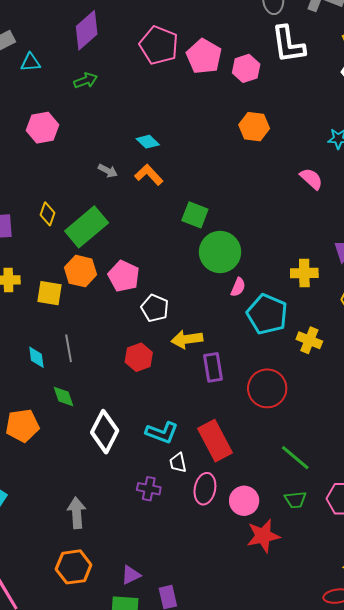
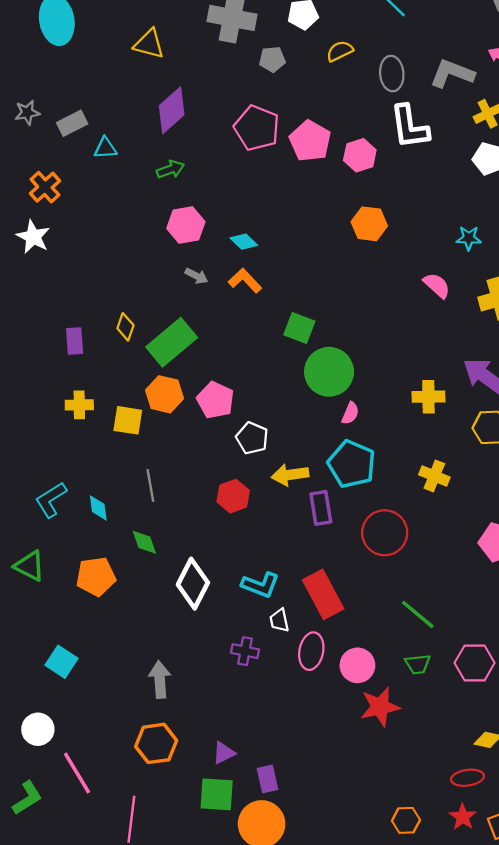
pink hexagon: (42, 128) -> (186, 225), moved
cyan pentagon: (267, 314) -> (352, 464), moved
cyan diamond: (36, 357) -> (98, 508), moved

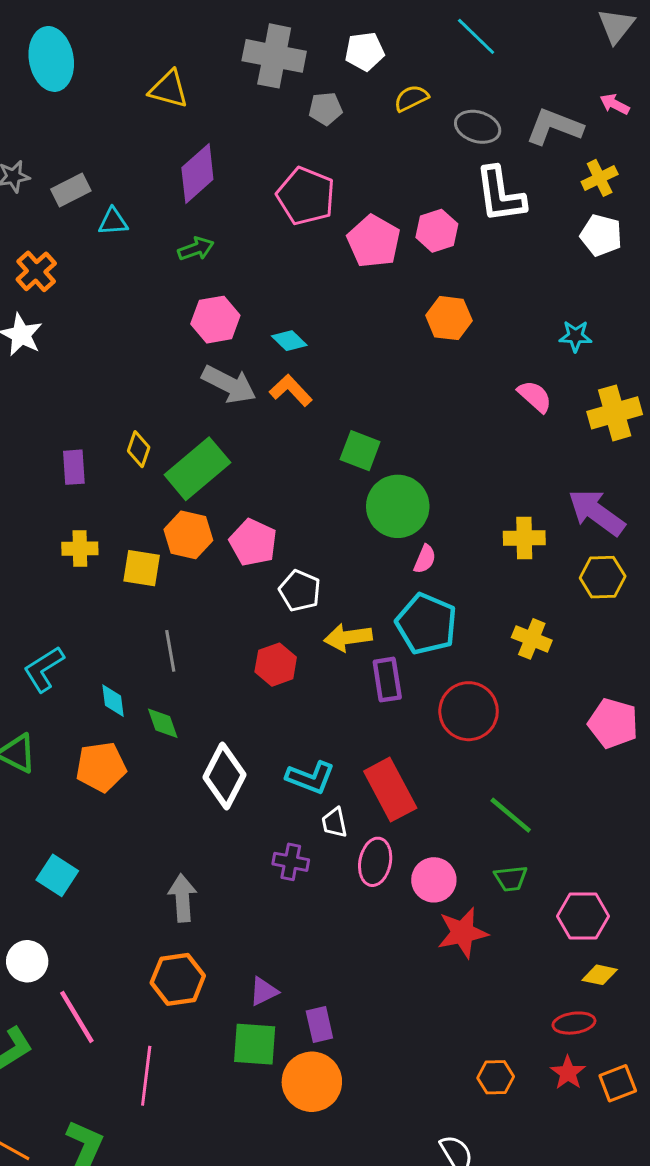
gray ellipse: (392, 74) -> (478, 127), turned -68
pink pentagon: (310, 141) -> (374, 241), moved
gray arrow: (196, 276) -> (229, 384), size x1.8
cyan diamond: (98, 508) -> (113, 701), moved
pink hexagon: (475, 663) -> (583, 916), moved

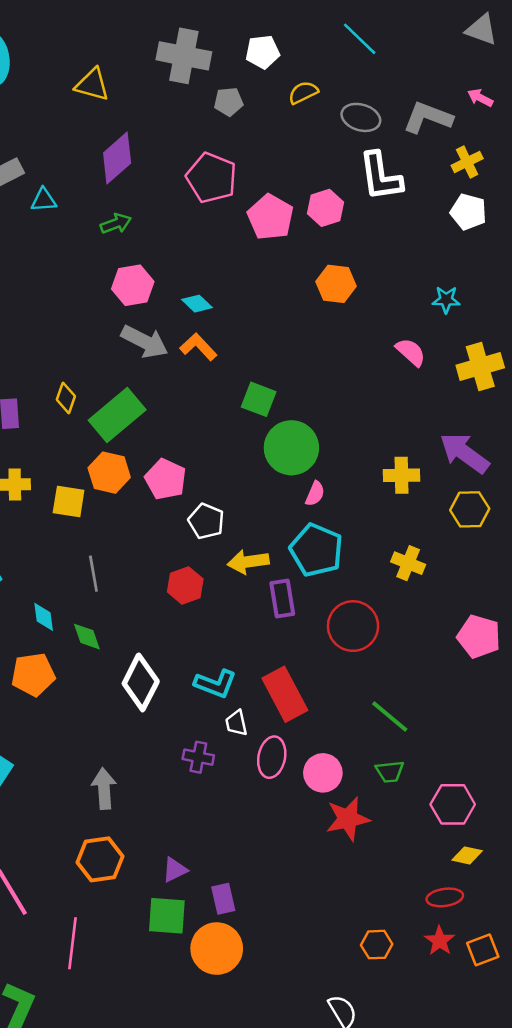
gray triangle: (616, 26) -> (482, 30), turned -48

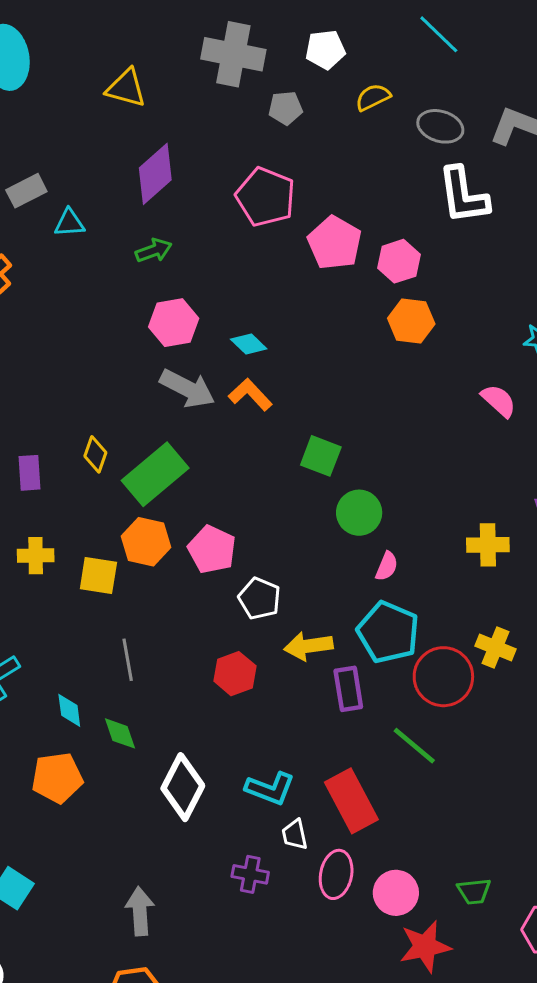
pink hexagon: (326, 208) -> (399, 261), moved
green circle: (291, 448) -> (359, 513), size x0.7
red circle: (353, 626) -> (443, 677), moved
green line: (390, 717) -> (414, 746), moved

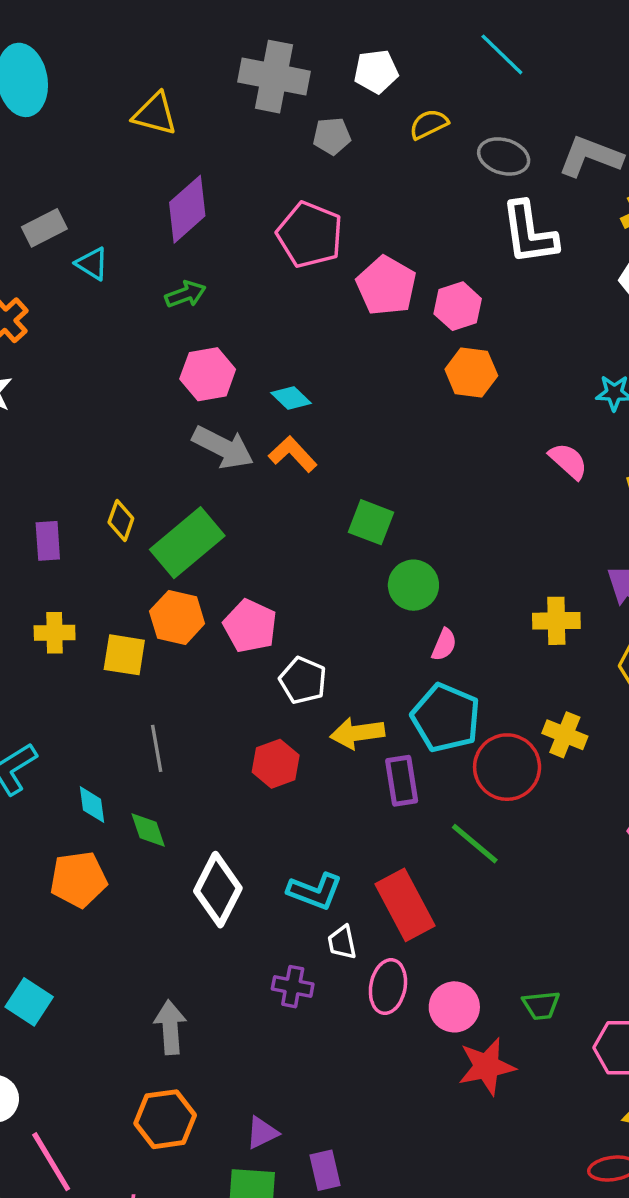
cyan triangle: (69, 223) -> (92, 264), turned 36

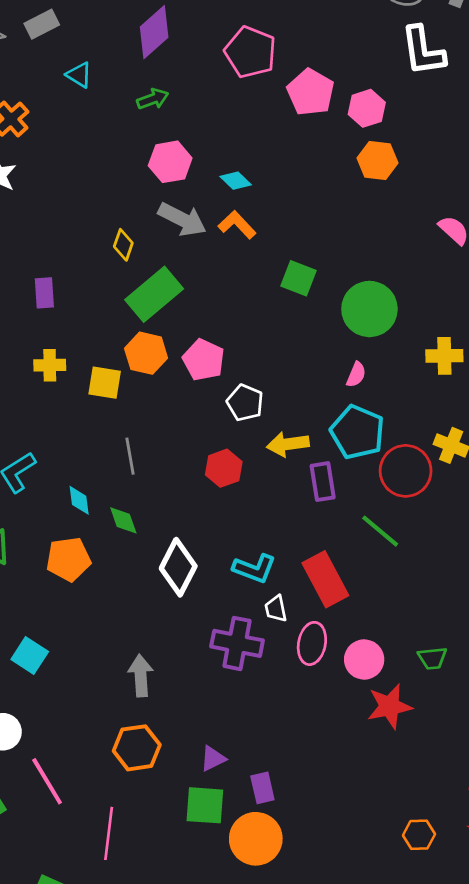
gray rectangle: (44, 228) -> (42, 24), moved
yellow diamond: (121, 520) -> (123, 245), moved
green circle: (413, 585) -> (369, 309), moved, size x1.4
purple cross: (293, 987) -> (237, 643), size x1.6

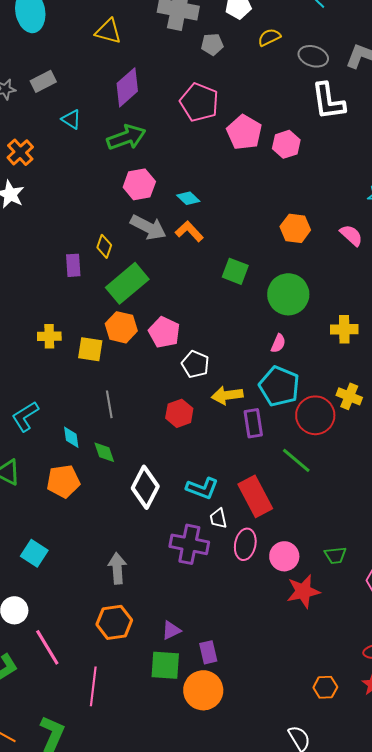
green arrow: (153, 99) -> (126, 137), size x1.6
orange hexagon: (377, 161) -> (295, 228), moved
purple rectangle: (44, 293) -> (73, 265), moved

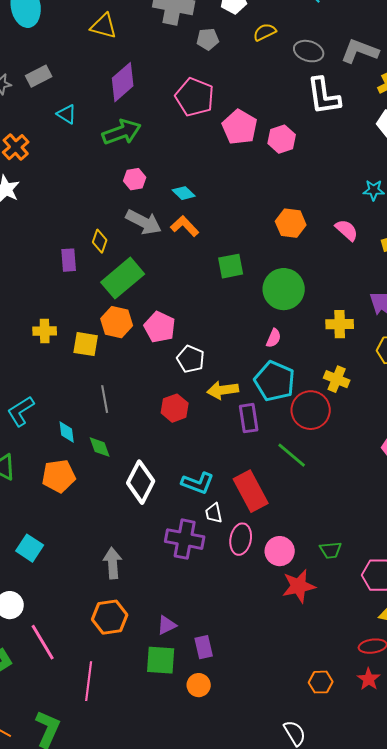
pink hexagon: (139, 184) -> (135, 179), size x0.7
green square: (235, 271) -> (231, 266), turned -32
yellow cross: (349, 396) -> (337, 379), moved
orange circle: (203, 690) -> (199, 685), size x0.6

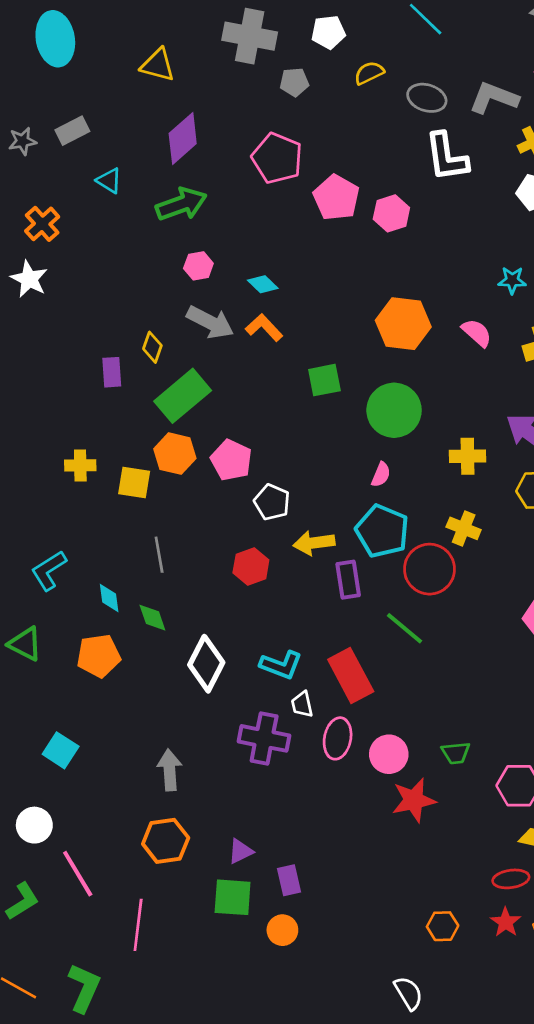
orange hexagon: (291, 223) -> (403, 324), size x1.4

